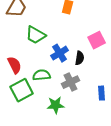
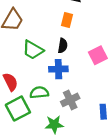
blue cross: (60, 53) -> (58, 69), turned 30
black semicircle: (80, 58) -> (63, 46), moved

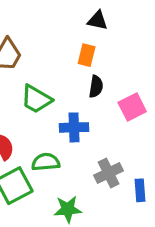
black semicircle: (63, 46) -> (96, 87), moved
gray cross: (70, 100) -> (109, 173), moved

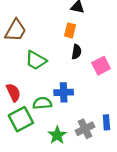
blue cross: (74, 127) -> (64, 92), moved
gray cross: (109, 173) -> (85, 129), moved
green star: (68, 209) -> (57, 135), turned -30

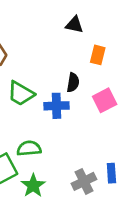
orange rectangle: (70, 30) -> (98, 55), moved
blue cross: (64, 92) -> (57, 106), moved
green star: (57, 135) -> (33, 186), moved

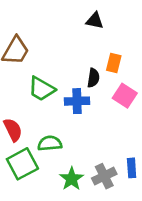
orange rectangle: (98, 55) -> (114, 63), moved
pink square: (105, 100) -> (125, 96), turned -30
green star: (33, 186) -> (72, 179), moved

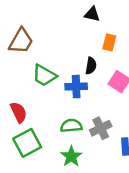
orange rectangle: (114, 63) -> (109, 42), moved
green semicircle: (50, 143) -> (71, 126), moved
gray cross: (104, 176) -> (101, 128), moved

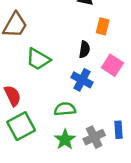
blue cross: (76, 87) -> (82, 80), moved, turned 30
gray cross: (101, 128) -> (94, 137), moved

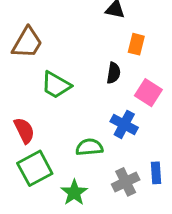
blue cross: (82, 80) -> (124, 124), moved
green star: (65, 140) -> (74, 193), moved

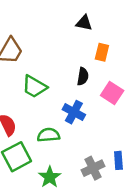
blue cross: (124, 124) -> (74, 112), moved
green semicircle: (89, 147) -> (48, 135), moved

